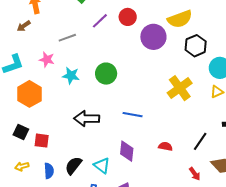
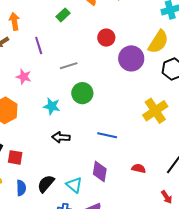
yellow semicircle: (180, 19) -> (158, 42), turned -40
purple line: (100, 21) -> (39, 45), moved, turned -66
gray line: (67, 38) -> (69, 66), moved
cyan star: (71, 76) -> (52, 106), moved
black arrow: (87, 119) -> (61, 137), size x0.7

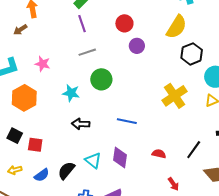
purple line: (39, 45) -> (82, 24), moved
purple circle: (131, 58) -> (137, 46), moved, size x0.6
cyan triangle: (74, 185) -> (93, 160), moved
blue semicircle: (21, 188) -> (42, 175), turned 56
red arrow: (167, 197) -> (173, 184), moved

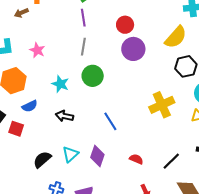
purple circle: (137, 46) -> (133, 49), size x1.5
gray line: (87, 52) -> (83, 47), turned -72
blue line: (127, 121) -> (110, 121), turned 36
cyan triangle: (93, 160) -> (70, 154), turned 30
blue semicircle: (42, 175) -> (30, 106), moved

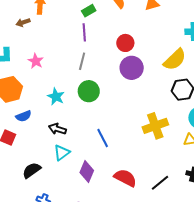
cyan triangle: (70, 154) -> (62, 153), moved
red semicircle: (136, 159) -> (125, 178), size x1.6

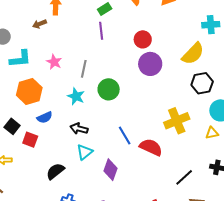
gray line: (82, 61) -> (84, 69), moved
red semicircle: (125, 178) -> (151, 147), moved

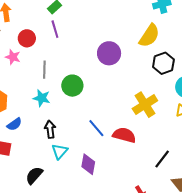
red circle: (143, 39) -> (27, 38), moved
pink star: (54, 62) -> (13, 57), moved
black arrow: (79, 129) -> (50, 129), turned 78

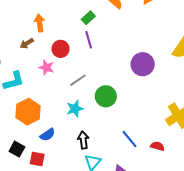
gray line: (44, 70) -> (78, 80), turned 54
cyan star: (42, 98) -> (75, 109), turned -30
red semicircle: (124, 135) -> (157, 146), size x0.6

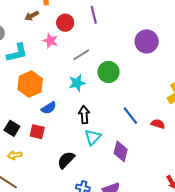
black square: (17, 149) -> (12, 128), moved

